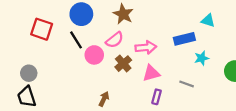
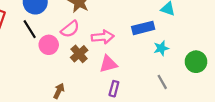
gray line: (187, 84) -> (162, 82), moved, turned 40

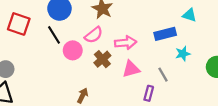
gray line: (162, 82) -> (163, 75), moved
purple rectangle: (114, 89) -> (149, 93), moved

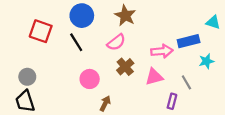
pink arrow: (126, 43) -> (162, 51), moved
pink circle: (73, 50) -> (90, 79), moved

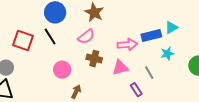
cyan triangle: (213, 22) -> (171, 27), moved, turned -48
red square: (41, 31) -> (23, 41), moved
brown cross: (125, 67) -> (94, 59), turned -35
purple rectangle: (172, 101) -> (136, 90), turned -48

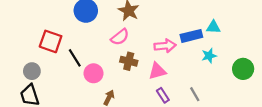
cyan triangle: (171, 27) -> (213, 27), turned 32
black line: (50, 37) -> (75, 58), moved
gray line: (149, 73) -> (195, 94), moved
purple rectangle: (136, 90) -> (163, 95), moved

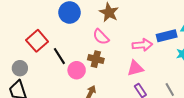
pink semicircle: (120, 37) -> (101, 37), turned 84
red square: (51, 41) -> (37, 41), turned 30
brown cross: (129, 61) -> (96, 59), moved

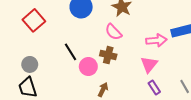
red square: (37, 41) -> (34, 20), moved
pink triangle: (135, 68) -> (149, 64), turned -36

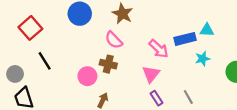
pink arrow: (156, 40) -> (159, 49), turned 48
black line: (71, 52) -> (45, 61), moved
gray circle: (30, 64) -> (15, 74), moved

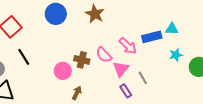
pink semicircle: (114, 40) -> (104, 55), moved
cyan star: (203, 59) -> (176, 55), moved
gray line: (188, 97) -> (143, 78), moved

